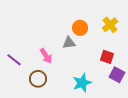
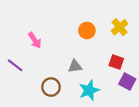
gray triangle: (69, 43) -> (75, 66), moved
pink arrow: (46, 56) -> (35, 40), moved
brown circle: (38, 79) -> (51, 87), moved

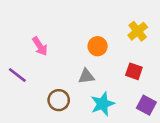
orange circle: (87, 30) -> (98, 46), moved
purple square: (127, 82) -> (146, 105), moved

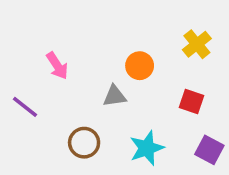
gray triangle: (86, 76) -> (114, 96), moved

